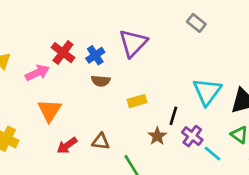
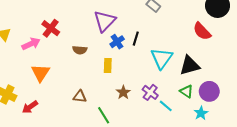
blue cross: (95, 55) -> (117, 42), moved
yellow rectangle: (137, 101) -> (108, 65), turned -72
black line: (173, 116) -> (136, 39), moved
red arrow: (67, 145) -> (30, 107), moved

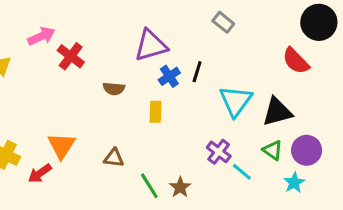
purple triangle: (105, 21) -> (151, 45), turned 30
pink arrow: (31, 44) -> (41, 36), moved
orange triangle: (40, 73) -> (61, 146), moved
brown star: (123, 92) -> (180, 187), moved

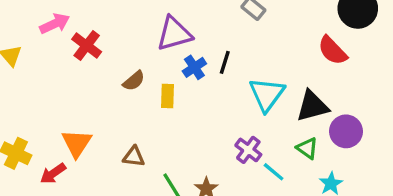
brown semicircle: (114, 89) -> (134, 81), turned -45
yellow rectangle: (155, 112) -> (167, 96), moved
purple circle: (307, 150) -> (346, 131), moved

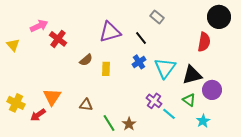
red semicircle: (333, 51) -> (204, 42), turned -126
black line: (225, 62) -> (141, 38), moved, turned -56
blue cross: (194, 67) -> (139, 62), moved

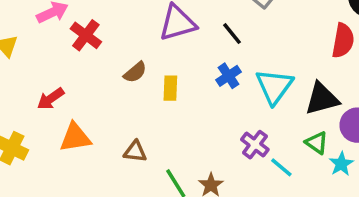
orange triangle: (52, 97) -> (75, 137), turned 48
red arrow: (38, 115) -> (51, 99), moved
cyan star: (203, 121) -> (341, 164), moved

